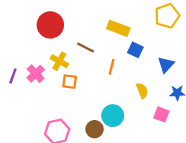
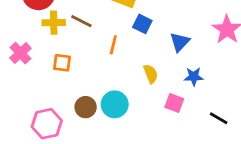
yellow cross: (59, 61) -> (54, 23), moved, turned -30
brown circle: (95, 129) -> (86, 107), moved

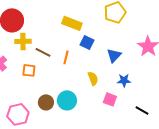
brown line: (81, 21) -> (43, 52), moved

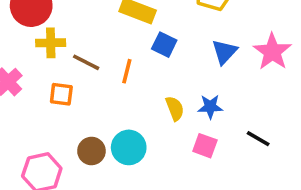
blue triangle: (114, 55) -> (224, 52), moved
blue star: (124, 80) -> (210, 107), moved
black line: (142, 110) -> (258, 139), moved

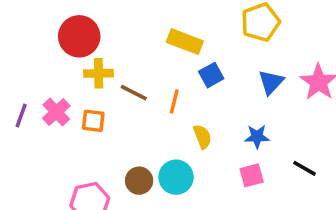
blue square: (164, 45) -> (211, 75), turned 35
orange square: (61, 94) -> (93, 121), moved
yellow semicircle: (175, 108) -> (202, 137), moved
pink square: (205, 146) -> (252, 175), turned -35

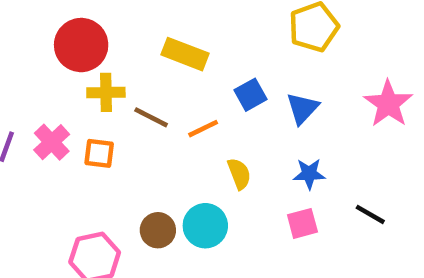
yellow rectangle: (185, 42) -> (185, 54), moved
blue triangle: (271, 82) -> (302, 108), moved
orange line: (174, 101) -> (203, 129), turned 50

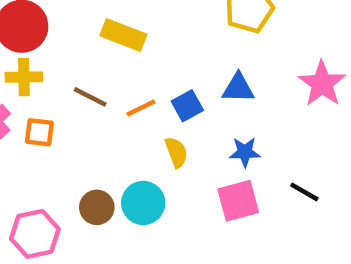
yellow cross: (106, 92) -> (24, 77), moved
blue square: (250, 95) -> (187, 106), moved
blue triangle: (302, 108) -> (238, 88), turned 48
pink square: (302, 223) -> (238, 201), size x1.4

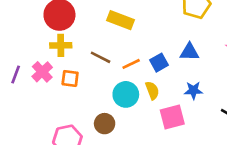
pink square: (238, 201) -> (172, 117), moved
cyan circle: (143, 203) -> (126, 94), moved

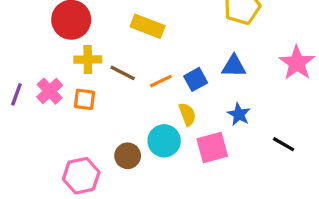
yellow cross: (61, 45) -> (88, 60), moved
blue star: (193, 90) -> (239, 114), turned 30
cyan circle: (126, 94) -> (164, 141), moved

